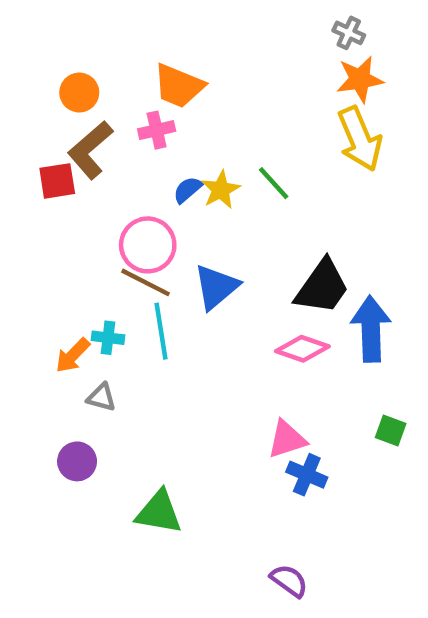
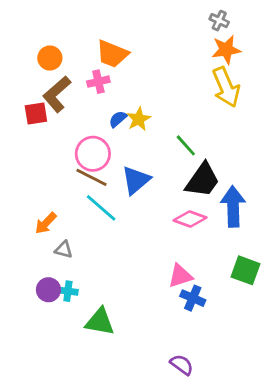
green line: (274, 183) -> (186, 145), moved
cyan line: (161, 331) -> (101, 208), turned -40
cyan cross: (108, 338) -> (68, 291), moved
green square: (391, 430) -> (246, 270), size x1.5

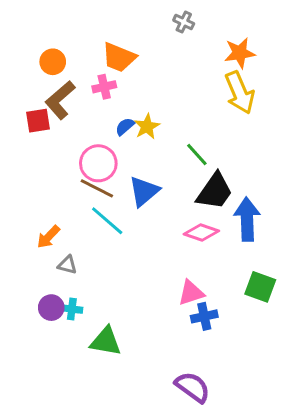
gray cross: (219, 21) -> (184, 22), moved
blue cross: (193, 298) -> (204, 316), turned -35
purple semicircle: (182, 365) -> (193, 387), size x1.4

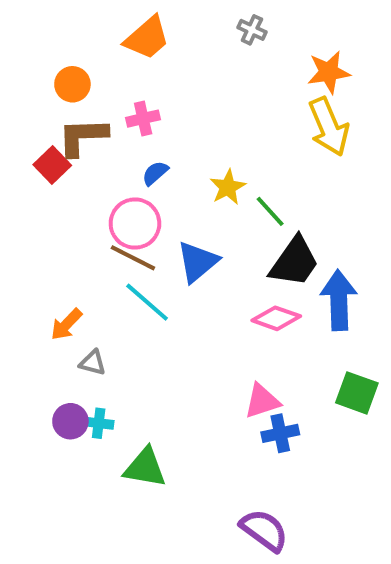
orange trapezoid: (119, 57) -> (147, 38), moved, turned -63
brown L-shape: (60, 100) -> (83, 137), turned 39
red square: (38, 121) -> (52, 165), turned -35
blue semicircle: (125, 127) -> (155, 173), moved
yellow star: (147, 127) -> (228, 187), moved

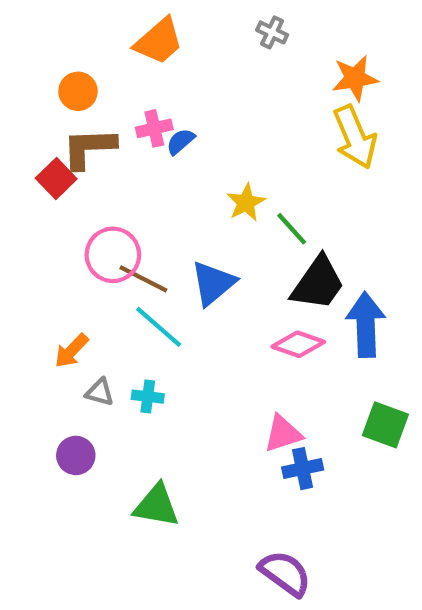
blue semicircle: (155, 173) -> (180, 141), moved
pink circle: (135, 223) -> (113, 255), moved
cyan cross: (99, 423) -> (148, 397), moved

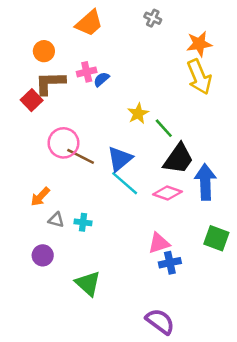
cyan line: (159, 327) -> (125, 183), moved
green triangle: (156, 506) -> (88, 283), turned 32

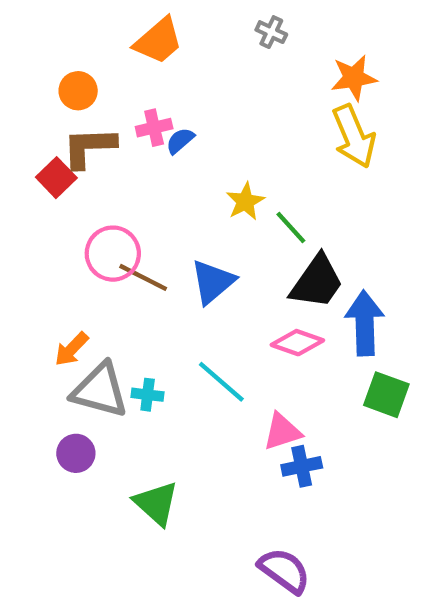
cyan line: (125, 183) -> (221, 382), moved
gray triangle: (56, 220) -> (100, 390), size x2.0
green square: (216, 238) -> (386, 395), moved

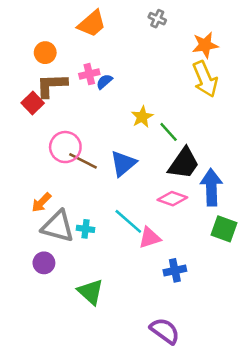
pink triangle: (282, 432) -> (150, 238), moved

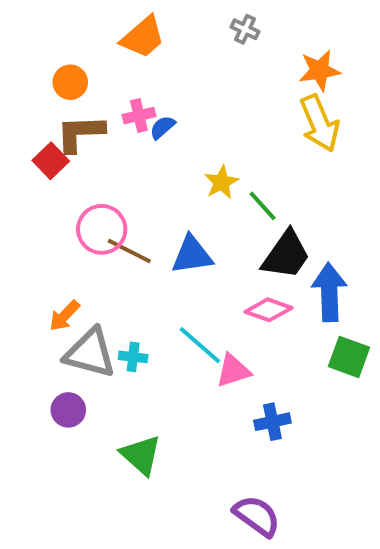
blue triangle: (123, 163) -> (192, 255), turned 32

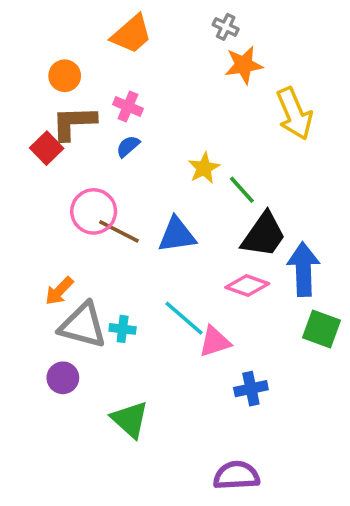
orange star: (320, 70) -> (244, 65), moved
pink cross: (139, 116) -> (128, 107), turned 36
blue semicircle: (163, 127) -> (128, 146), moved
purple semicircle: (257, 516) -> (236, 475), turned -39

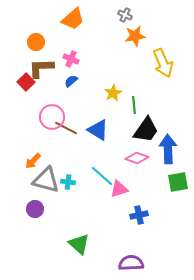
green line: (242, 190) -> (134, 105), turned 36
blue triangle: (177, 235) -> (98, 130), turned 40
green square: (321, 329) -> (178, 182), turned -30
green triangle: (130, 419) -> (79, 244), moved

